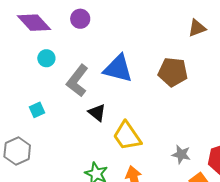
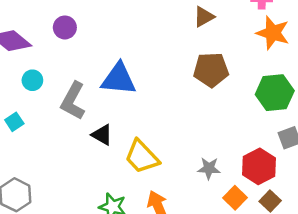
brown pentagon: (173, 72) -> (211, 70), moved
cyan square: (37, 110) -> (14, 122), moved

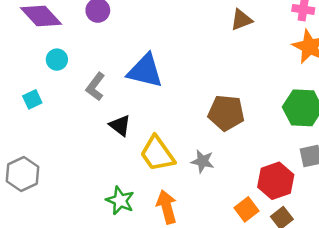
brown pentagon: (211, 70) -> (226, 113), moved
gray L-shape: (73, 101) -> (95, 87), size x0.7
gray star: (209, 168) -> (203, 161), moved

